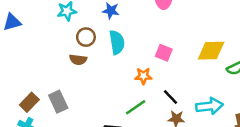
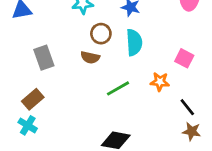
gray rectangle: (58, 102) -> (44, 58), moved
green line: (136, 107) -> (118, 88), moved

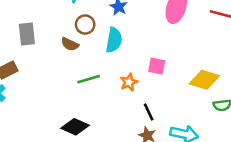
pink square: (184, 58) -> (157, 66), turned -30
orange star: (160, 82) -> (129, 82), turned 30

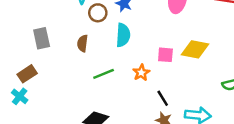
brown circle: (85, 25) -> (98, 13), moved
brown semicircle: (70, 44) -> (82, 43), turned 77
yellow diamond: (204, 80) -> (195, 49), moved

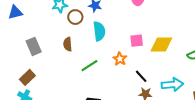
yellow diamond: (195, 49) -> (161, 45), moved

